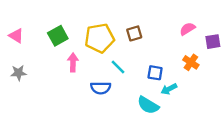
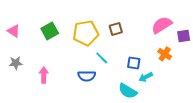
pink semicircle: (187, 29) -> (162, 25), size x1.5
pink arrow: (73, 62) -> (44, 75), moved

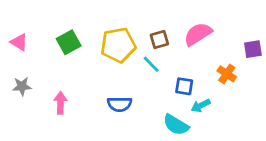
pink semicircle: (162, 25) -> (198, 34), moved
cyan line: (102, 58) -> (151, 64), moved

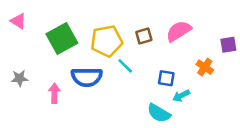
pink triangle: (19, 42) -> (18, 21), moved
green square: (69, 42) -> (62, 38), size x1.4
cyan line: (151, 64) -> (125, 66), moved
blue semicircle: (120, 104) -> (87, 77), moved, size x1.4

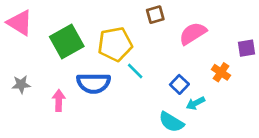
pink triangle: (18, 21) -> (20, 23), size x1.5
brown square: (144, 36) -> (155, 15), moved
blue square: (166, 78) -> (179, 84), turned 35

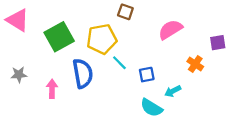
brown square: (155, 15) -> (125, 12), moved, turned 35
blue semicircle: (94, 83) -> (83, 73), turned -100
blue square: (179, 84) -> (147, 75), moved, turned 35

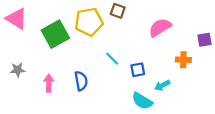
yellow pentagon: (102, 39) -> (89, 22), moved
orange cross: (195, 64) -> (183, 60), turned -32
blue semicircle: (83, 73) -> (81, 81), moved, size x0.7

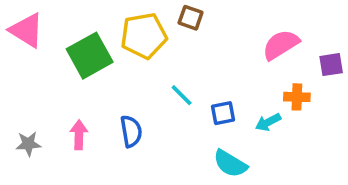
pink semicircle: (160, 27) -> (281, 45), moved
gray star: (18, 70) -> (28, 144), moved
cyan arrow: (162, 85) -> (268, 122), moved

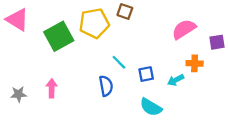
blue semicircle: (131, 131) -> (106, 86), moved

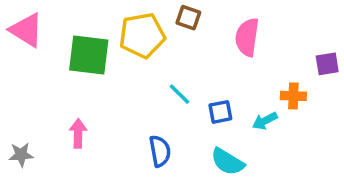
pink semicircle: (184, 29) -> (247, 37), moved, turned -50
green square: (59, 36) -> (89, 55), turned 36
blue semicircle: (106, 86) -> (160, 151), moved
gray star: (19, 94) -> (21, 155), moved

